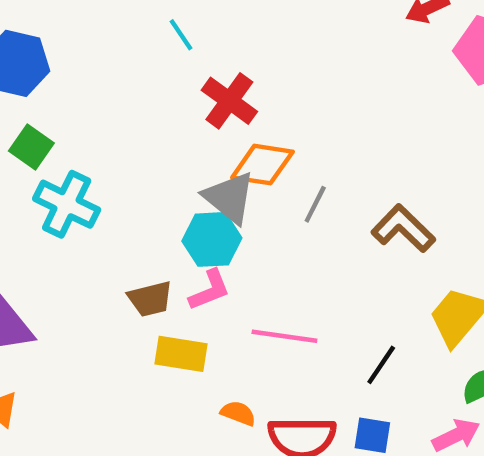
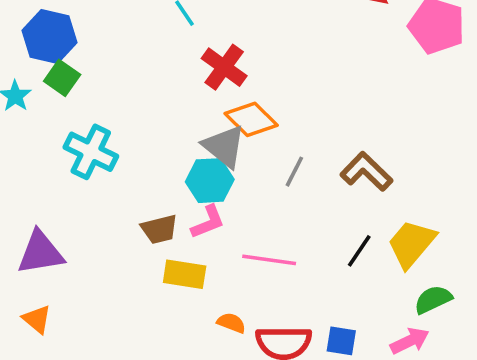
green square: (31, 147) -> (62, 78), moved
orange diamond: (262, 165) -> (251, 119), turned 36
gray line: (315, 204) -> (294, 172), moved
black line: (381, 365) -> (359, 251), moved

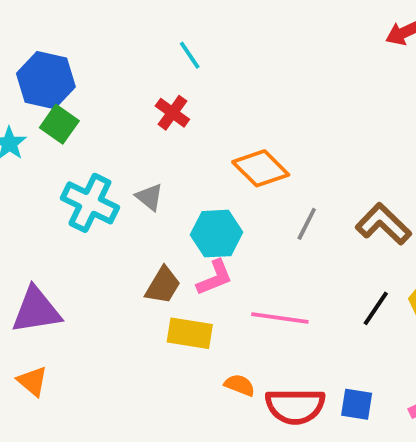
red cross: (224, 67) -> (172, 113), moved, size x0.7
gray triangle: (224, 146) -> (149, 197), moved, size x0.6
brown trapezoid: (159, 229) -> (163, 285), turned -45

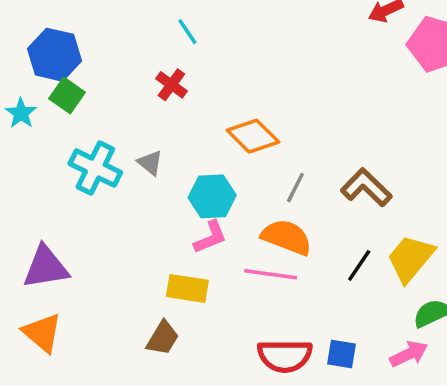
brown trapezoid: (163, 285) -> (163, 338), moved
orange triangle: (32, 381) -> (42, 333), size x1.4
orange semicircle: (240, 385) -> (287, 237), moved, size x1.8

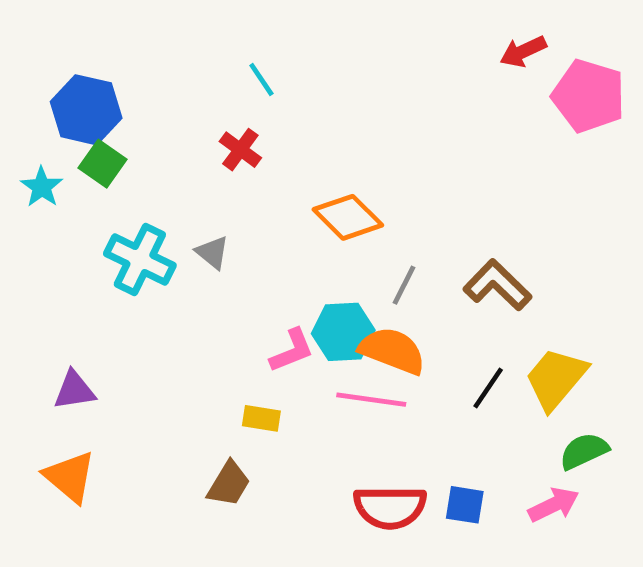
cyan hexagon: (212, 196) -> (343, 332), moved
purple triangle: (46, 267) -> (74, 390), size x0.7
yellow rectangle: (187, 288) -> (261, 418), size x0.7

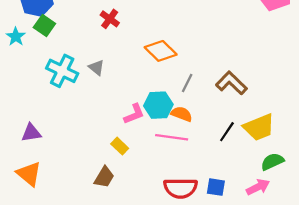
orange semicircle: (392, 351) -> (182, 114), size x0.7
yellow trapezoid: (556, 379) -> (259, 127), turned -152
yellow rectangle: (261, 418) -> (120, 146), turned 35

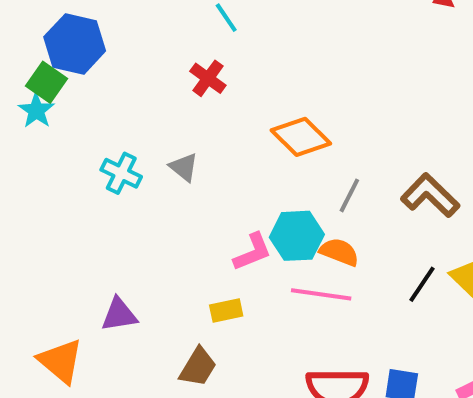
green square: (44, 26) -> (46, 82), moved
cyan cross: (62, 71) -> (121, 173), size x0.7
purple triangle: (31, 133) -> (119, 315), moved
yellow rectangle: (120, 146) -> (226, 311), turned -56

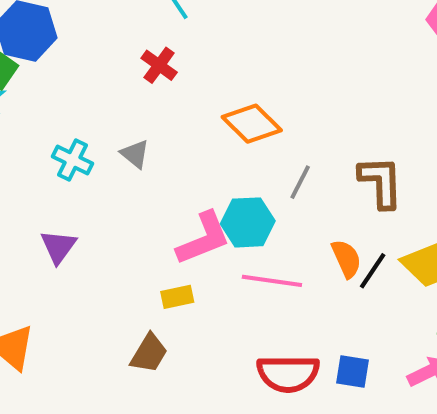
brown L-shape: (430, 195) -> (381, 182), turned 44
pink L-shape: (252, 252) -> (203, 239), size x1.4
orange semicircle: (339, 252) -> (346, 259), moved, turned 45
purple triangle: (119, 315) -> (58, 247), moved, turned -45

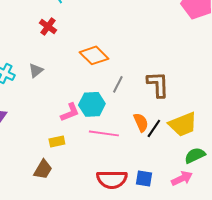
gray triangle: (135, 154) -> (36, 70), turned 42
pink L-shape: (203, 239) -> (70, 112), size x0.7

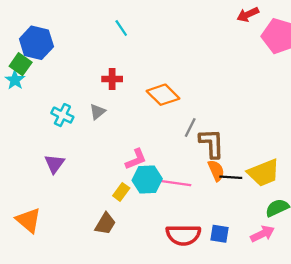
red cross: (48, 26) -> (112, 79), moved, turned -36
brown L-shape: (158, 84) -> (212, 143), moved
cyan hexagon: (92, 104) -> (147, 180), moved
black line: (154, 128) -> (231, 177), turned 60
yellow rectangle: (57, 141) -> (121, 192), turned -42

